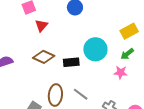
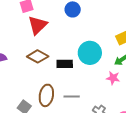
red triangle: (41, 26) -> (38, 25), size x1.5
gray line: (81, 94) -> (72, 96), turned -42

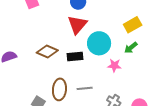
red triangle: (38, 25) -> (77, 25), moved
pink star: (113, 78) -> (114, 66), moved

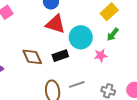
red triangle: (77, 25) -> (55, 24), turned -40
brown diamond: (47, 51) -> (32, 57), turned 55

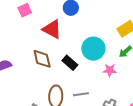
red triangle: (55, 24) -> (52, 29), moved
black rectangle: (60, 56) -> (70, 63), turned 49

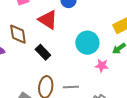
brown diamond: (42, 59) -> (18, 34), moved
black rectangle: (70, 63) -> (43, 52), moved

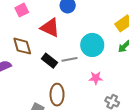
pink star: (102, 66) -> (96, 78), moved
gray line: (71, 87) -> (69, 59), moved

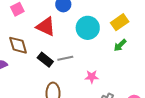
cyan circle: (92, 45) -> (88, 28), moved

